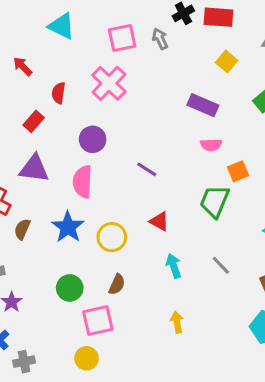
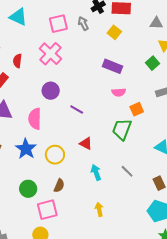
yellow square: (227, 61) -> (114, 32), moved
purple circle: (93, 139) -> (51, 91), moved

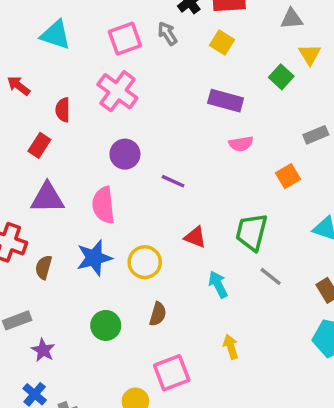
green square: (152, 63) -> (281, 77), moved
orange square: (137, 109) -> (288, 176), moved
green trapezoid: (122, 129) -> (252, 232), moved
blue star: (26, 149) -> (94, 258), turned 30
pink square: (47, 210) -> (172, 373), moved

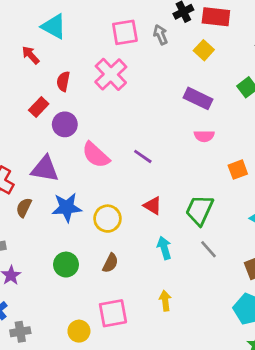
cyan triangle: (56, 35) -> (54, 26), moved
purple circle: (125, 154) -> (65, 124), moved
purple triangle: (47, 198) -> (45, 169), moved
pink semicircle: (103, 205) -> (96, 155), moved, turned -52

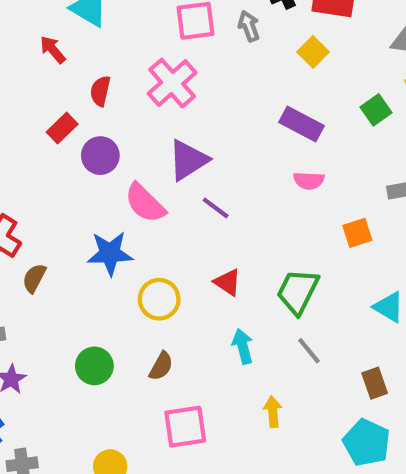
purple triangle: (45, 169) -> (188, 160), moved, turned -44
blue star: (67, 207) -> (110, 253), moved
yellow arrow: (165, 301) -> (273, 412), moved
pink square: (113, 313) -> (185, 427), moved

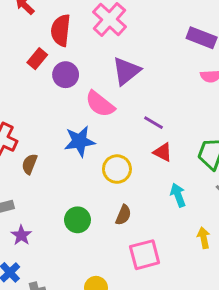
red semicircle: (100, 91) -> (61, 30), size x1.5
purple line: (216, 208) -> (154, 123), moved

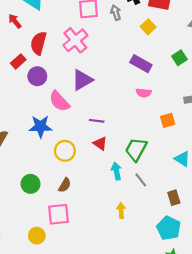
purple line: (154, 123) -> (97, 121), turned -32
cyan arrow: (178, 195) -> (116, 171), moved
pink square: (145, 255) -> (59, 214), moved

